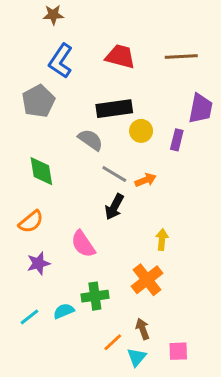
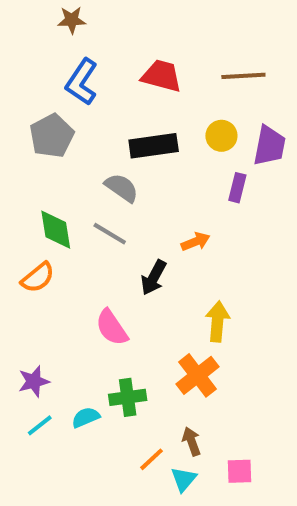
yellow circle: (141, 131) -> (221, 136), moved
gray line: (114, 174) -> (110, 234), moved
orange semicircle: (31, 222) -> (38, 278), moved
yellow arrow: (162, 240) -> (217, 321), size x1.4
purple star: (38, 263) -> (34, 381), moved

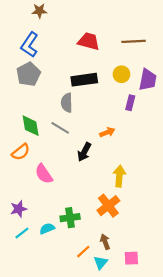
blue L-shape: (82, 82) -> (30, 45), moved
gray semicircle: (122, 188) -> (67, 103), turned -126
pink semicircle: (112, 327) -> (44, 174), moved

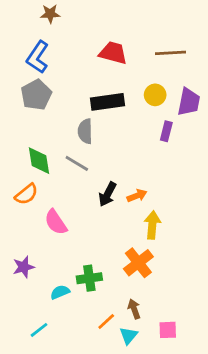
orange arrow: (107, 132) -> (137, 196), moved
cyan line: (22, 233) -> (39, 330), moved

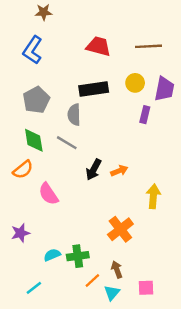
gray pentagon: (36, 95) -> (36, 100), moved
yellow arrow: (152, 225) -> (153, 196), moved
green cross: (89, 278) -> (78, 256), moved

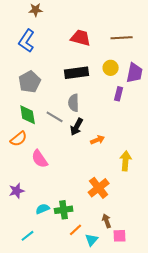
gray semicircle: (74, 115) -> (74, 103), moved
black arrow: (94, 170) -> (77, 127), moved
brown arrow: (117, 270) -> (107, 221), moved

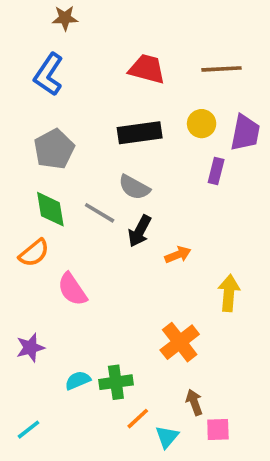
gray semicircle: (74, 103) -> (134, 187), turned -60
cyan line: (28, 236) -> (29, 430), moved

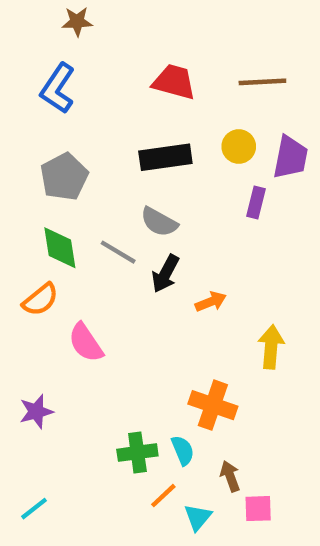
orange cross: (180, 342) -> (213, 405), turned -33
cyan semicircle: (78, 380) -> (183, 450), moved, turned 90

